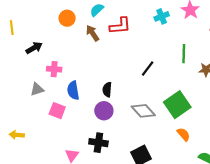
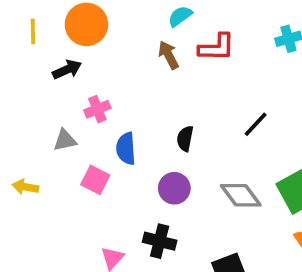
orange circle: (67, 18) -> (86, 24), moved, size x1.5
pink cross: (54, 69) -> (97, 109), turned -32
black semicircle: (107, 90) -> (185, 139), moved
yellow arrow: (17, 135) -> (25, 187), moved

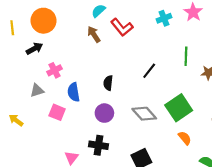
red L-shape: (217, 47) -> (122, 27), turned 55
yellow arrow: (25, 187) -> (16, 120), turned 32

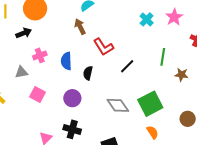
cyan cross: (164, 18) -> (147, 19), turned -32
red L-shape: (122, 27) -> (103, 47), moved
blue semicircle: (74, 92) -> (66, 61), moved
purple circle: (104, 113) -> (72, 98), moved

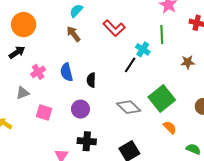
cyan cross: (147, 19) -> (143, 49), moved
red L-shape: (103, 47) -> (114, 28), moved
green line: (163, 57) -> (162, 35), moved

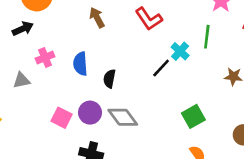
green square: (162, 99) -> (193, 116), size x0.7
gray diamond: (129, 107) -> (123, 117), moved
pink square: (44, 112) -> (62, 118), moved

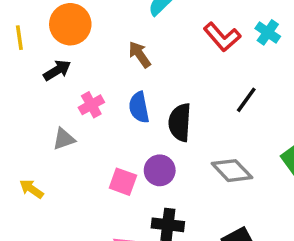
brown arrow: (97, 18) -> (140, 54), moved
cyan cross: (180, 51) -> (268, 32), moved
black semicircle: (109, 79) -> (180, 122), size x1.5
gray diamond: (123, 117) -> (232, 171), moved

